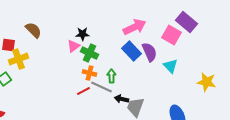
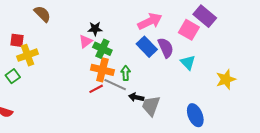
brown semicircle: (34, 30) -> (42, 14), moved
orange cross: (90, 73) -> (102, 70), size x1.5
yellow star: (206, 82) -> (226, 79), turned -30

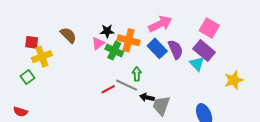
brown semicircle: (42, 14) -> (68, 35), moved
purple rectangle: (205, 16) -> (204, 50), moved
pink square: (189, 30) -> (209, 28), moved
orange cross: (102, 70) -> (129, 40), moved

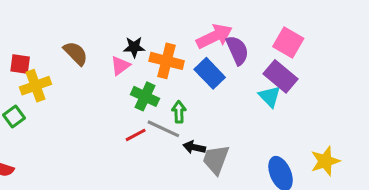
purple semicircle: (176, 49) -> (237, 50), moved
green cross: (114, 50) -> (145, 96), moved
yellow star: (234, 80) -> (325, 161), moved

